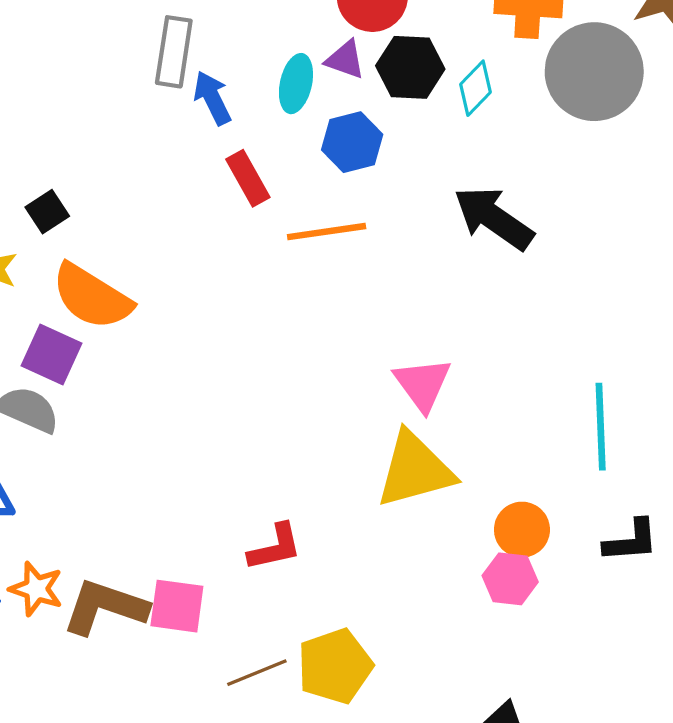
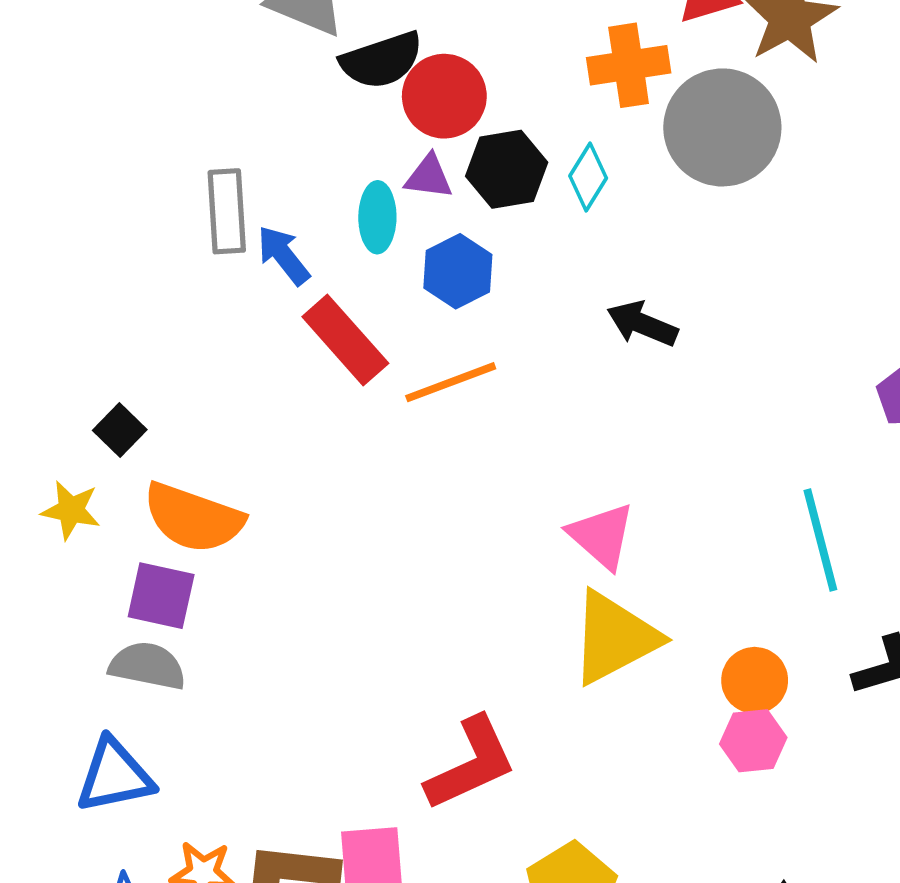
red rectangle: (248, 178) -> (345, 340), size x1.4
black arrow: (494, 218) -> (642, 324), size x0.7
red L-shape: (275, 547) -> (471, 764), size x1.5

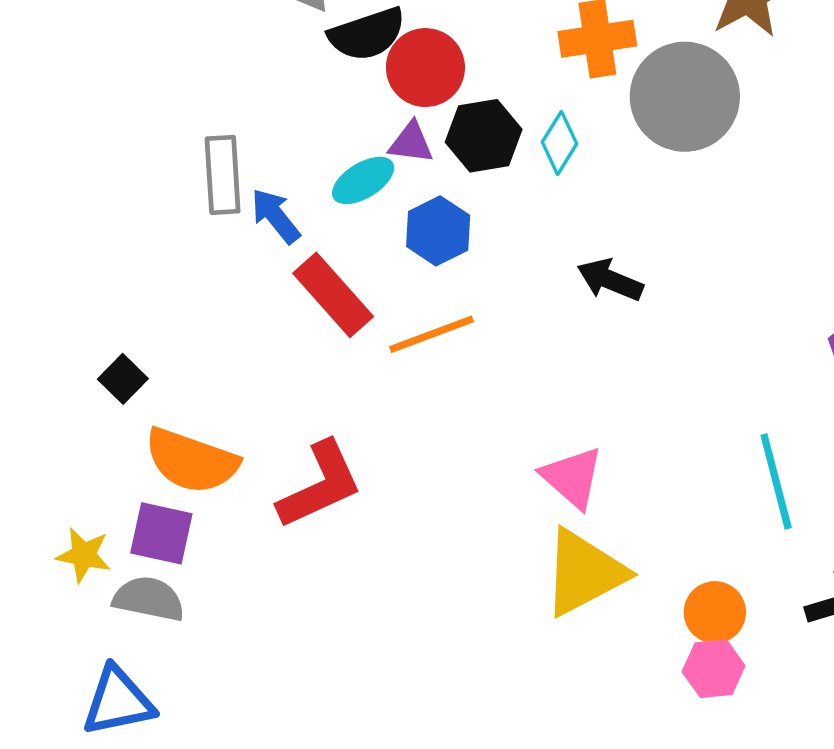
cyan ellipse: (377, 217) -> (363, 180), turned 58
yellow star: (71, 510) -> (84, 555), moved
red L-shape: (471, 764) -> (320, 485), moved

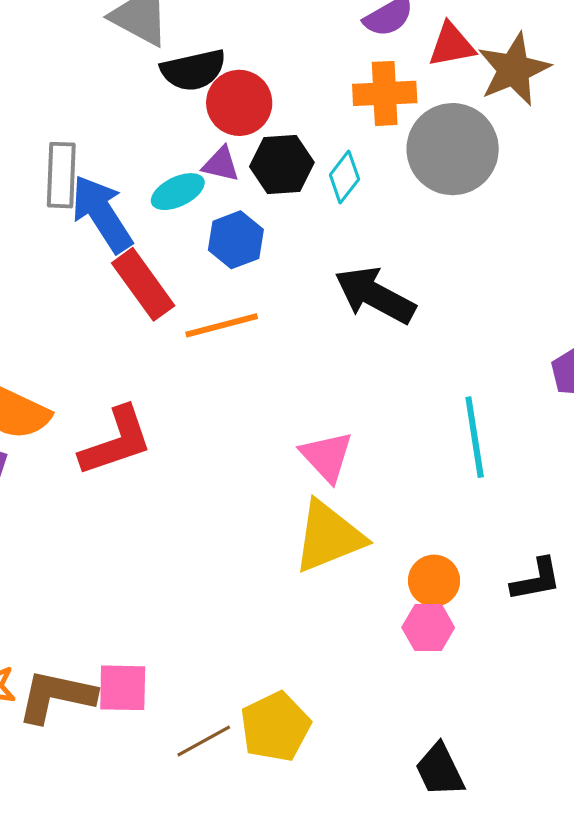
blue arrow: (275, 216) -> (102, 214), size x1.6
black arrow: (610, 280) -> (375, 295), size x1.5
cyan line: (776, 481) -> (475, 437), moved

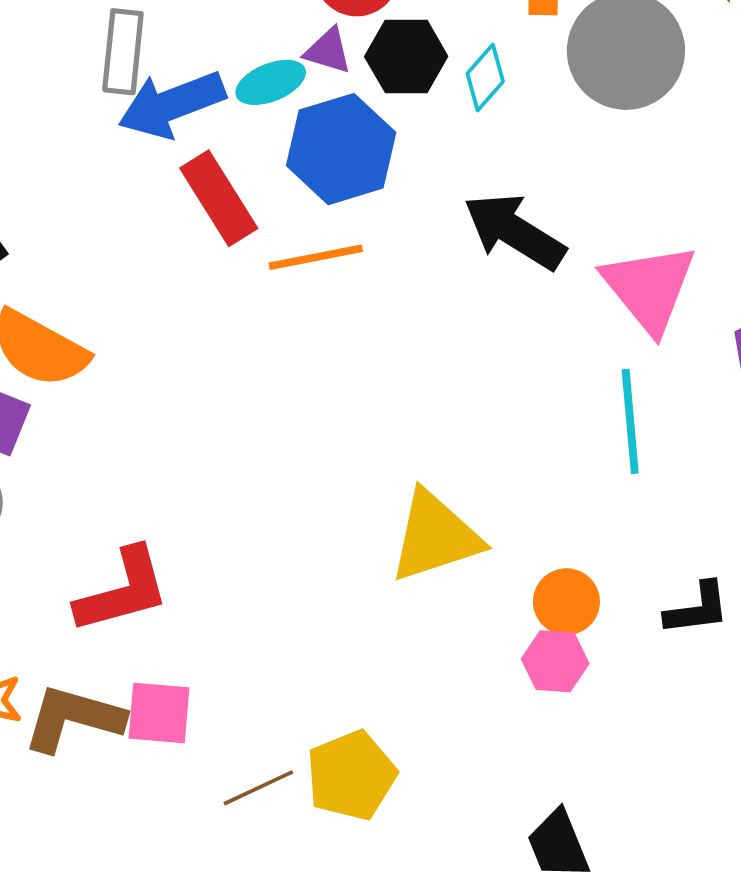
blue arrow: (102, 214) -> (172, 104), turned -82
blue hexagon: (236, 240) -> (341, 149), size x1.5
red L-shape: (116, 441) -> (123, 591), moved
pink triangle: (327, 456) -> (649, 288), moved, size x1.4

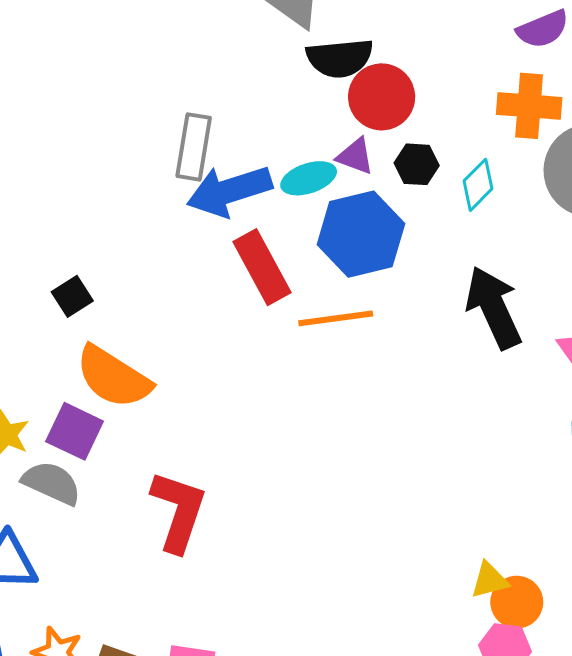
black hexagon: (406, 56) -> (417, 164), size x0.7
black arrow: (514, 231) -> (494, 308), turned 30
yellow triangle: (435, 537) -> (490, 580), moved, size x0.5
red L-shape: (123, 591) -> (178, 511), moved, turned -60

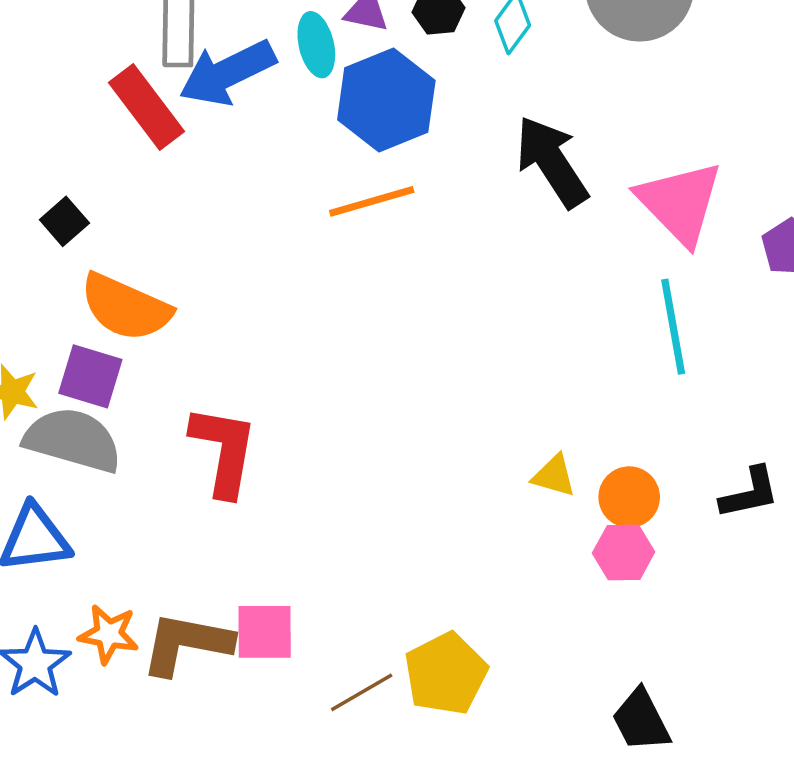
cyan ellipse: (309, 178) -> (316, 45), turned -76
red rectangle: (262, 267) -> (147, 107), moved
gray semicircle: (52, 483) -> (73, 440), size x1.4
yellow triangle: (490, 580) -> (554, 476), moved, turned 39

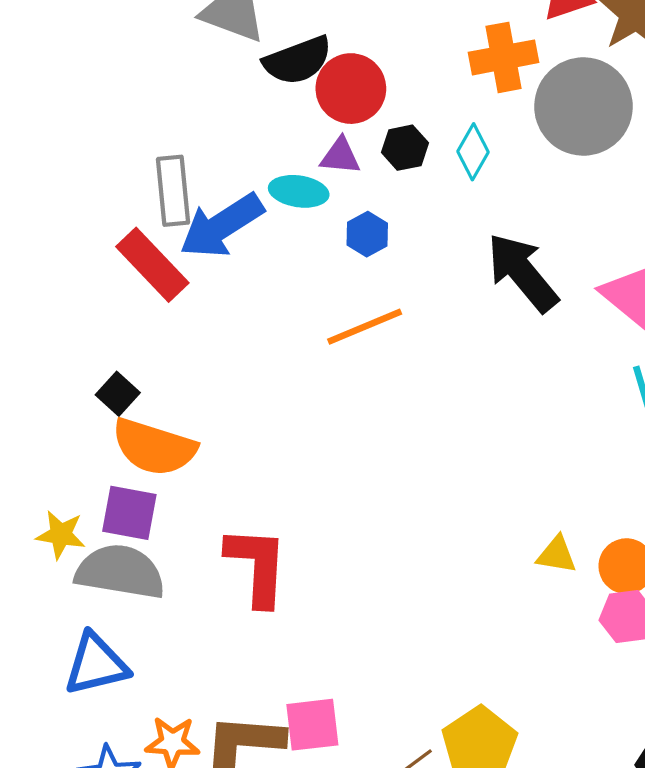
cyan ellipse: (316, 45) -> (299, 191), turned -62
blue hexagon: (386, 100) -> (367, 234), size x0.5
black square: (64, 221) -> (118, 394), moved

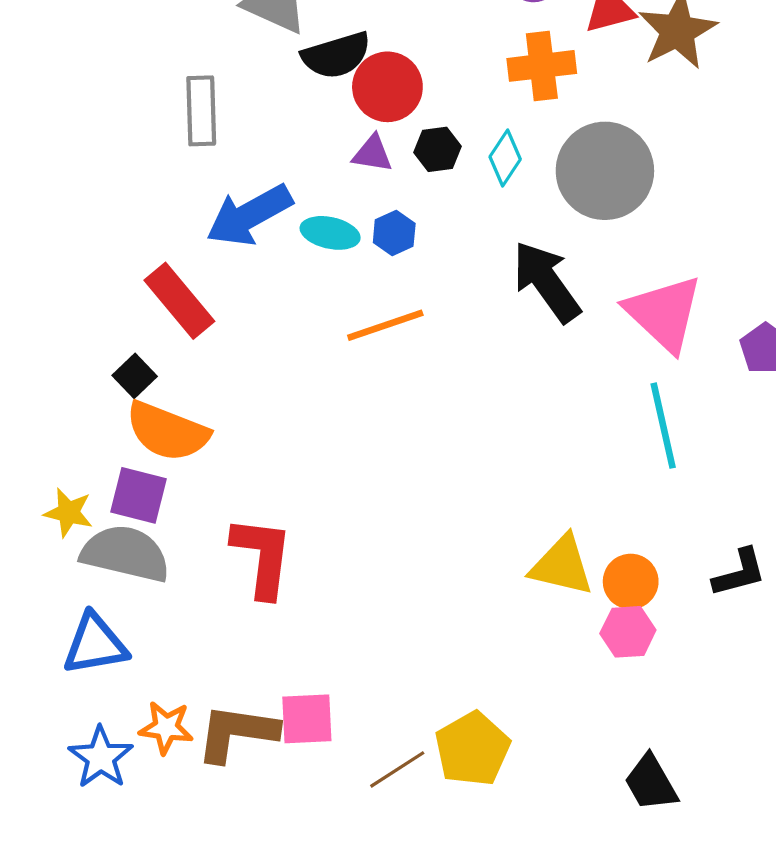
gray circle: (583, 107) -> (605, 171), moved
gray rectangle: (173, 191) -> (201, 111), moved
cyan ellipse: (299, 191) -> (330, 233), moved
red rectangle: (152, 265) -> (179, 301), moved
yellow triangle: (557, 555) -> (562, 565), size x1.6

